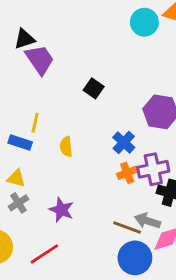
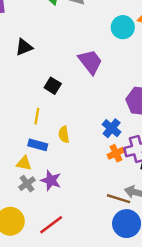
purple trapezoid: (40, 60) -> (90, 62), moved
black square: (94, 88) -> (53, 86), moved
blue rectangle: (20, 142) -> (38, 145), moved
purple star: (61, 210) -> (51, 180), moved

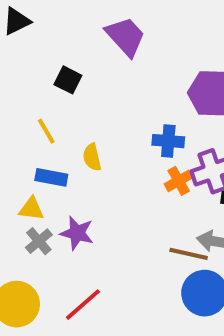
yellow line: (37, 116) -> (46, 131), turned -35
blue cross: (112, 128) -> (168, 141), turned -30

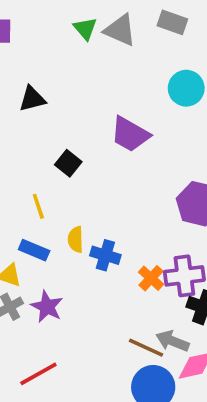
purple trapezoid: (126, 36) -> (130, 134), turned 150
blue cross: (168, 141) -> (105, 255), moved
orange cross: (179, 181) -> (151, 278), turned -30

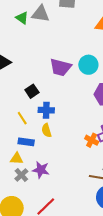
cyan circle: (186, 88) -> (88, 65), moved
black square: (68, 163) -> (32, 91), turned 32
blue cross: (105, 255) -> (46, 110), moved

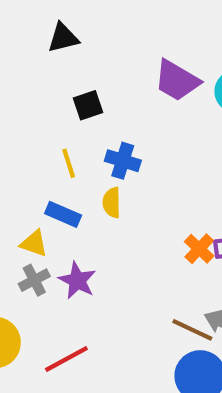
black square: (32, 91) -> (88, 105), moved

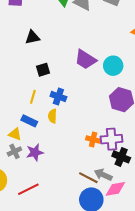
yellow line: (69, 163) -> (33, 97), turned 32
orange cross: (199, 249) -> (93, 139), turned -32
purple star: (77, 281) -> (35, 152), turned 30

